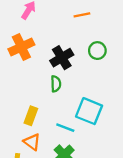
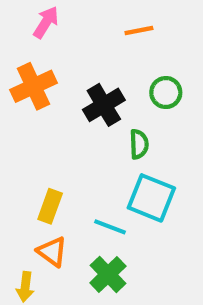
green semicircle: (56, 84) -> (139, 144), moved

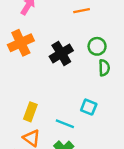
green semicircle: (139, 144) -> (104, 68), moved
cyan square: (151, 198) -> (89, 107), size x0.6

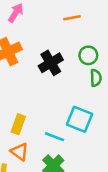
cyan square: (89, 107) -> (80, 119), size x1.5

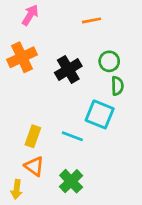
cyan square: (80, 119) -> (100, 114), moved
cyan line: (55, 137) -> (72, 136), moved

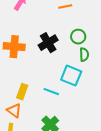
orange cross: (22, 57) -> (14, 47), moved, turned 30
orange triangle: (34, 166) -> (14, 111), moved

